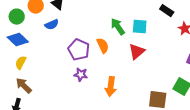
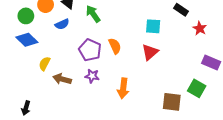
green arrow: (118, 27) -> (93, 14), moved
yellow semicircle: (21, 63) -> (44, 64), moved
brown arrow: (24, 86) -> (62, 79), moved, turned -30

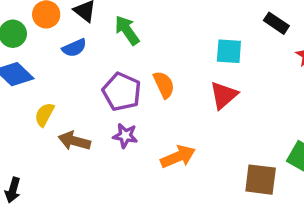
orange arrow: (123, 88) -> (178, 157), turned -120

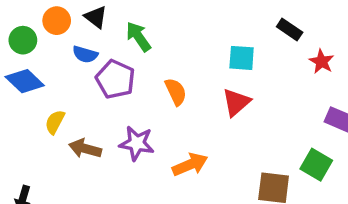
blue semicircle: (74, 48) -> (85, 54), turned 40
purple pentagon: (122, 92) -> (115, 79), moved
purple star: (125, 136) -> (137, 143), size x1.4

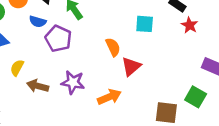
red star: (322, 62) -> (190, 25), moved
orange semicircle: (176, 92) -> (113, 47), moved
red triangle: (236, 102) -> (131, 67), moved

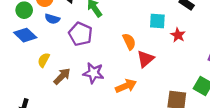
blue semicircle: (38, 22) -> (52, 19), moved
red star: (190, 25) -> (178, 35), moved
brown arrow: (38, 86) -> (62, 76), turned 120

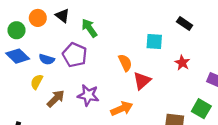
blue semicircle: (52, 19) -> (47, 59), moved
red star: (178, 35) -> (182, 63), moved

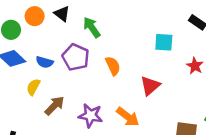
orange semicircle: (125, 63) -> (113, 66), moved
purple star: (88, 95) -> (91, 116), moved
orange arrow: (122, 109) -> (128, 117), turned 60

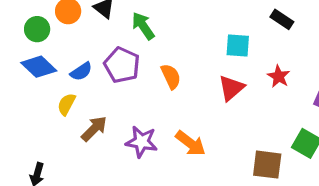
blue semicircle: (45, 62) -> (81, 72), turned -49
red triangle: (150, 86) -> (231, 88), moved

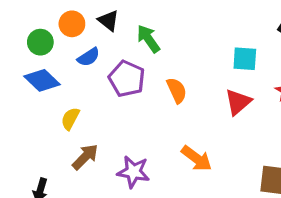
blue semicircle: (81, 72) -> (89, 57), moved
brown arrow: (94, 129) -> (85, 157), moved
purple star: (142, 142) -> (133, 172), moved

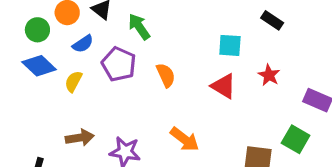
red triangle: (238, 102) -> (224, 86), turned -48
yellow semicircle: (70, 119) -> (73, 81), moved
brown arrow: (85, 157) -> (80, 138), turned 36

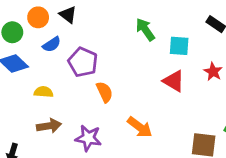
green arrow: (139, 27) -> (145, 30), moved
orange semicircle: (166, 75) -> (105, 92), moved
yellow semicircle: (73, 81) -> (44, 92), moved, turned 66

